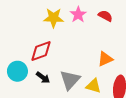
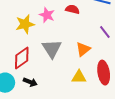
gray triangle: (70, 80) -> (52, 49), moved

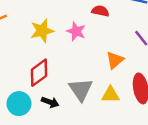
pink star: (47, 15) -> (76, 31), moved
gray triangle: (52, 49) -> (81, 90), moved

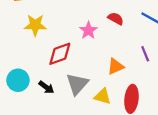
yellow star: (42, 31) -> (35, 25), moved
red diamond: (39, 73) -> (60, 54), moved

